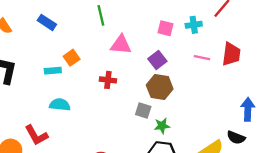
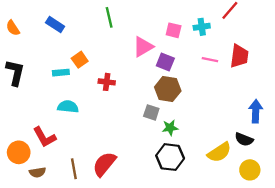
pink triangle: (121, 45) -> (143, 47), moved, turned -35
purple square: (157, 60) -> (165, 62), turned -30
red cross: (108, 80) -> (107, 82), moved

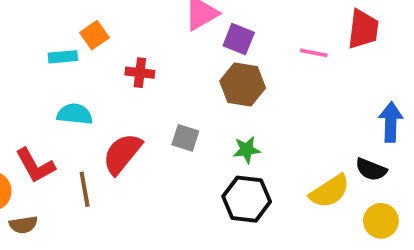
pink line: (210, 60) -> (314, 53), moved
gray square: (151, 112) -> (185, 138), moved
red semicircle: (104, 164) -> (122, 154), moved
brown line: (74, 169) -> (85, 189), moved

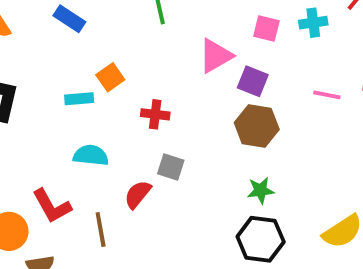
gray square: (185, 138) -> (171, 167), moved
red semicircle: (122, 154) -> (138, 194), size x0.7

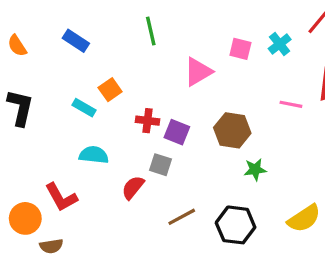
cyan cross: (313, 23) -> (280, 44), turned -30
purple square: (253, 81) -> (177, 132), moved
cyan rectangle: (79, 99) -> (84, 108), turned 35
green star: (261, 190) -> (255, 170), moved
brown line: (101, 229) -> (182, 217), moved, turned 72

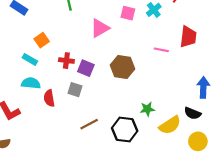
cyan rectangle: (84, 108) -> (30, 59), moved
green star: (255, 170) -> (147, 109), moved
red semicircle: (133, 187) -> (49, 98), moved, turned -49

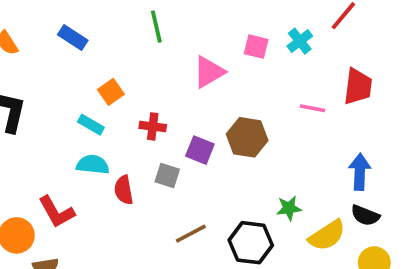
purple square: (86, 68) -> (200, 150), moved
blue arrow: (203, 87) -> (360, 172), moved

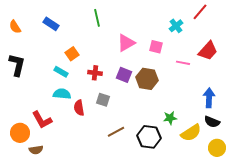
pink square: (256, 47) -> (156, 47), moved
red trapezoid: (358, 86) -> (208, 51), turned 35
purple square: (200, 150) -> (124, 75), moved

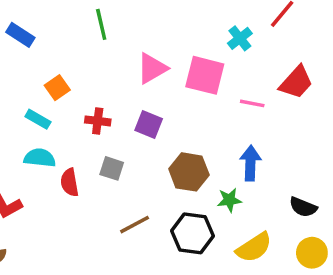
pink square: (156, 47) -> (205, 75), size x1.6
brown hexagon: (147, 79) -> (189, 172), moved
blue arrow: (209, 98) -> (250, 163), moved
yellow semicircle: (191, 133) -> (254, 247), moved

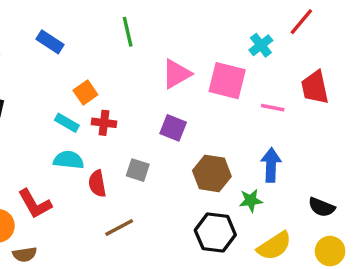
red trapezoid: (296, 82) -> (315, 87), turned 126
red cross: (98, 121) -> (104, 123), moved
brown line: (135, 225) -> (119, 227), moved

